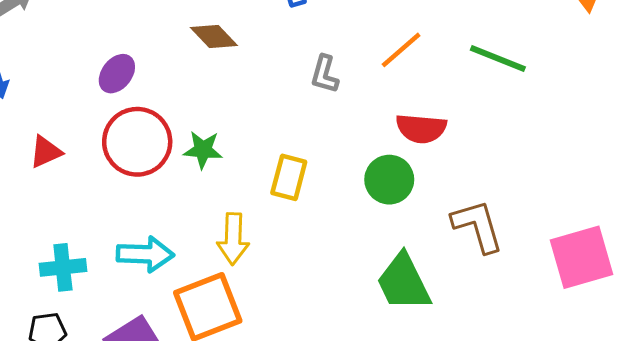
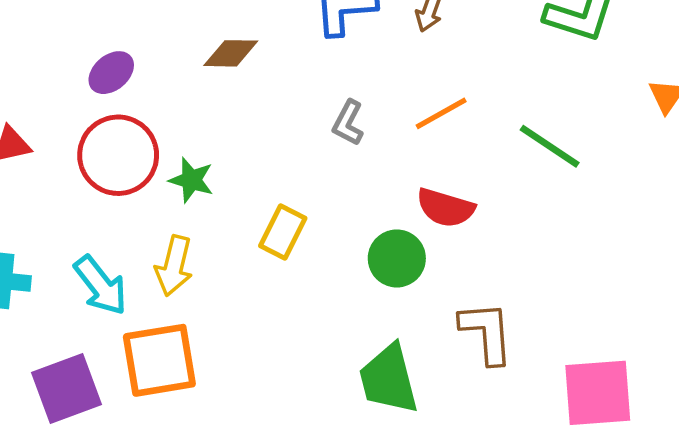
brown diamond: (214, 37) -> (231, 53), turned -57
yellow arrow: (233, 239) -> (174, 266), moved
cyan arrow: (145, 254) -> (101, 285), turned 38

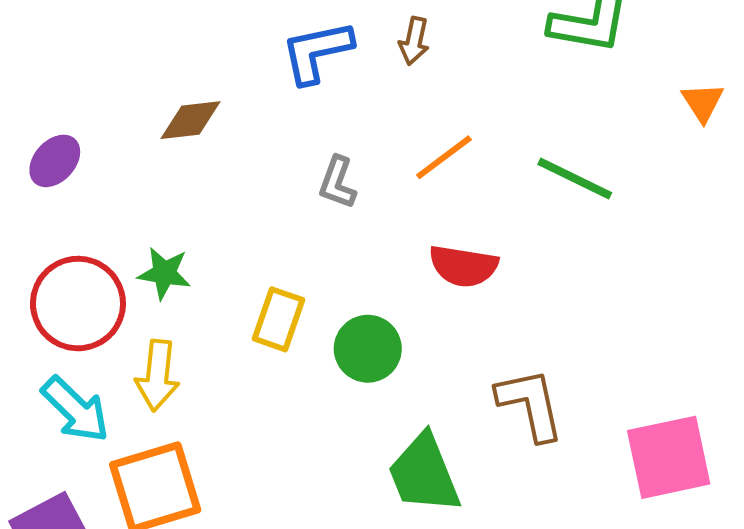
red circle: (118, 155) -> (78, 304), moved
green circle: (397, 258) -> (368, 349), moved

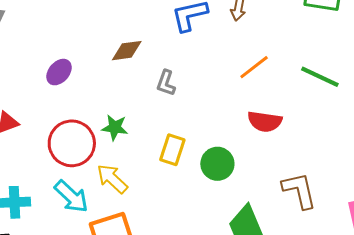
gray L-shape: (337, 183) -> (166, 83), moved
yellow arrow: (157, 375) -> (112, 179), turned 128

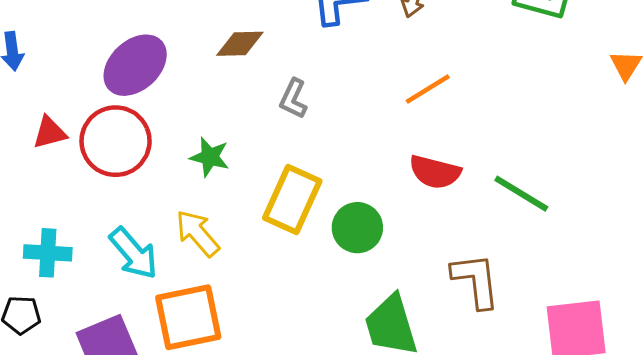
purple ellipse: (59, 72) -> (135, 65), size x1.6
green line: (320, 77) -> (521, 194), moved
red circle: (72, 143) -> (116, 141), moved
yellow rectangle: (172, 150) -> (292, 199), size x1.4

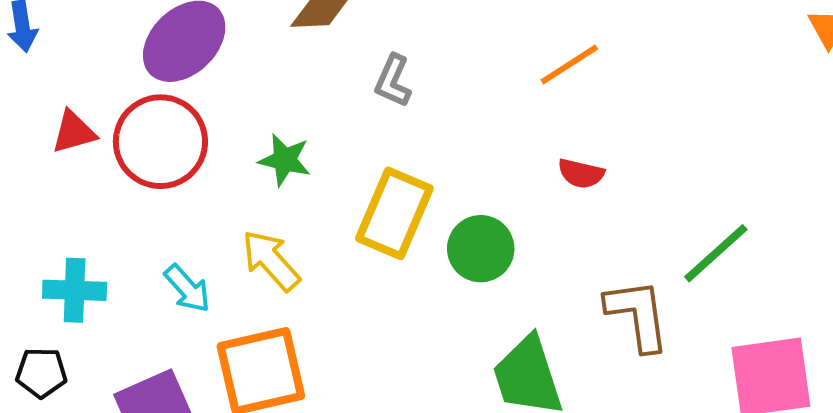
red semicircle: (435, 172) -> (581, 173), size x0.7
green line: (521, 194) -> (716, 253), moved, turned -72
cyan arrow: (134, 253) -> (187, 289), size x0.7

